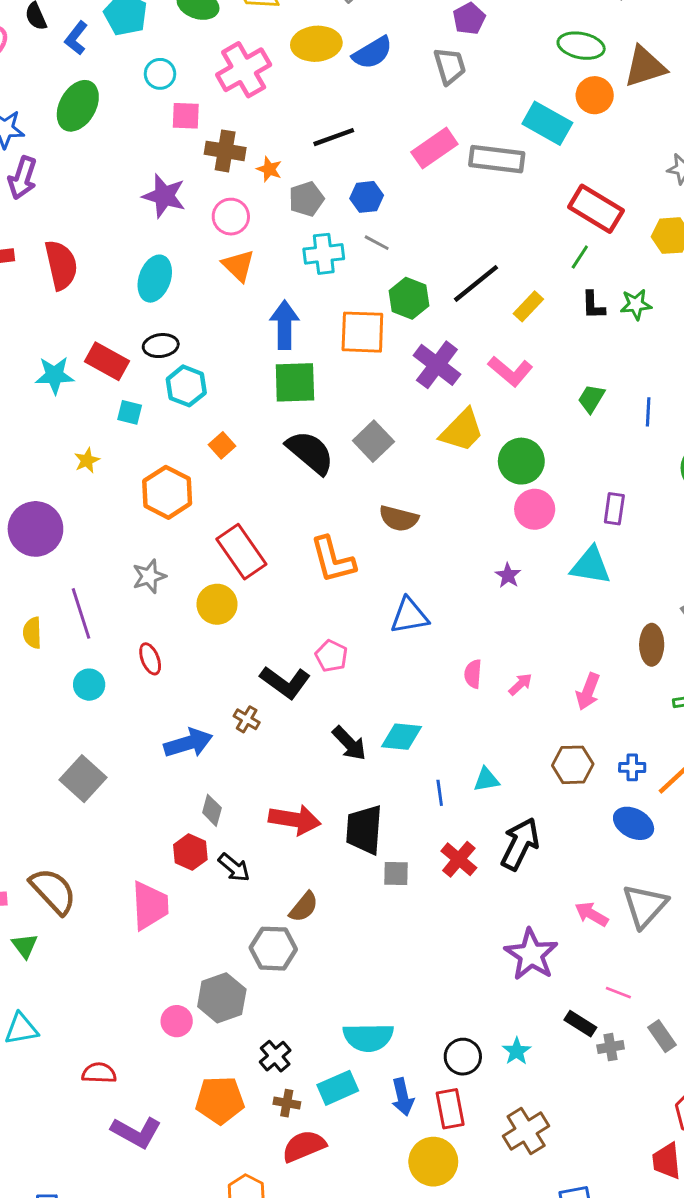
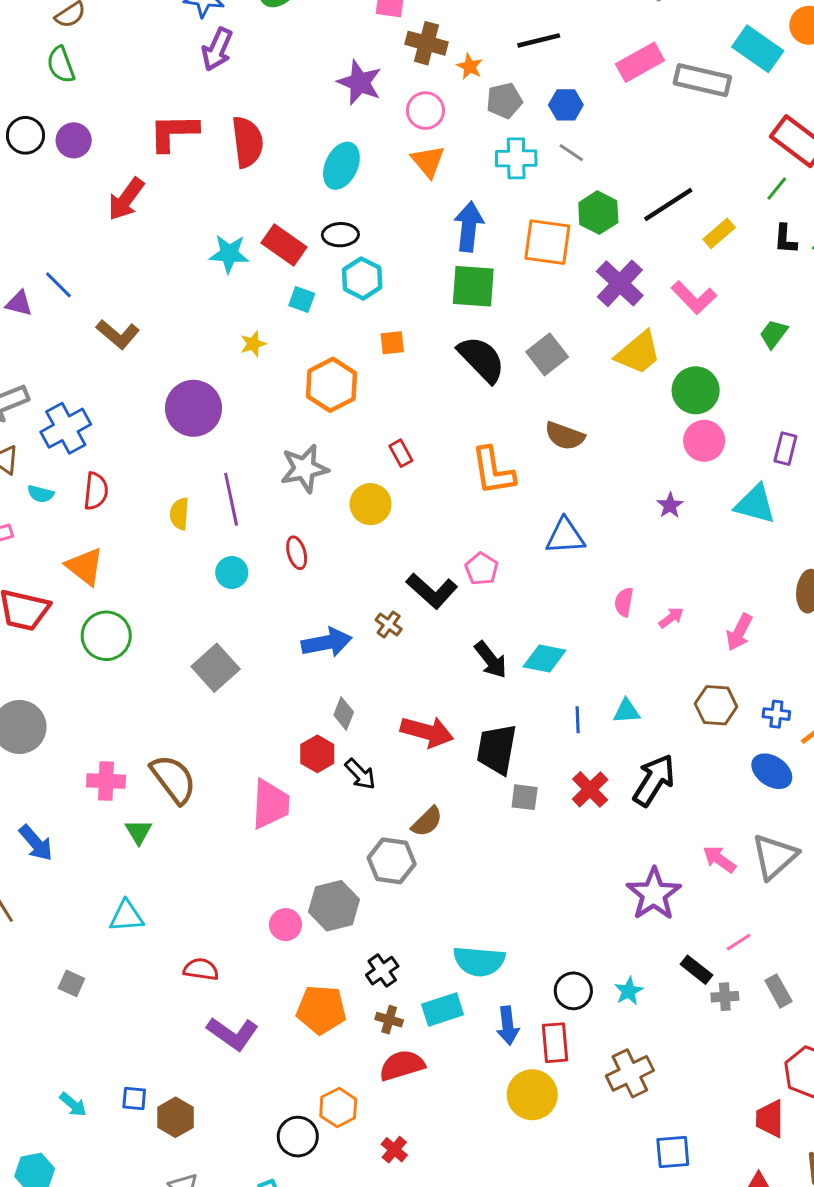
orange square: (222, 445) -> (392, 343), turned 30
red rectangle: (241, 552) -> (401, 453), size x0.5
gray star: (149, 576) -> (304, 469), size x1.4
pink line: (618, 993) -> (739, 942), turned -60

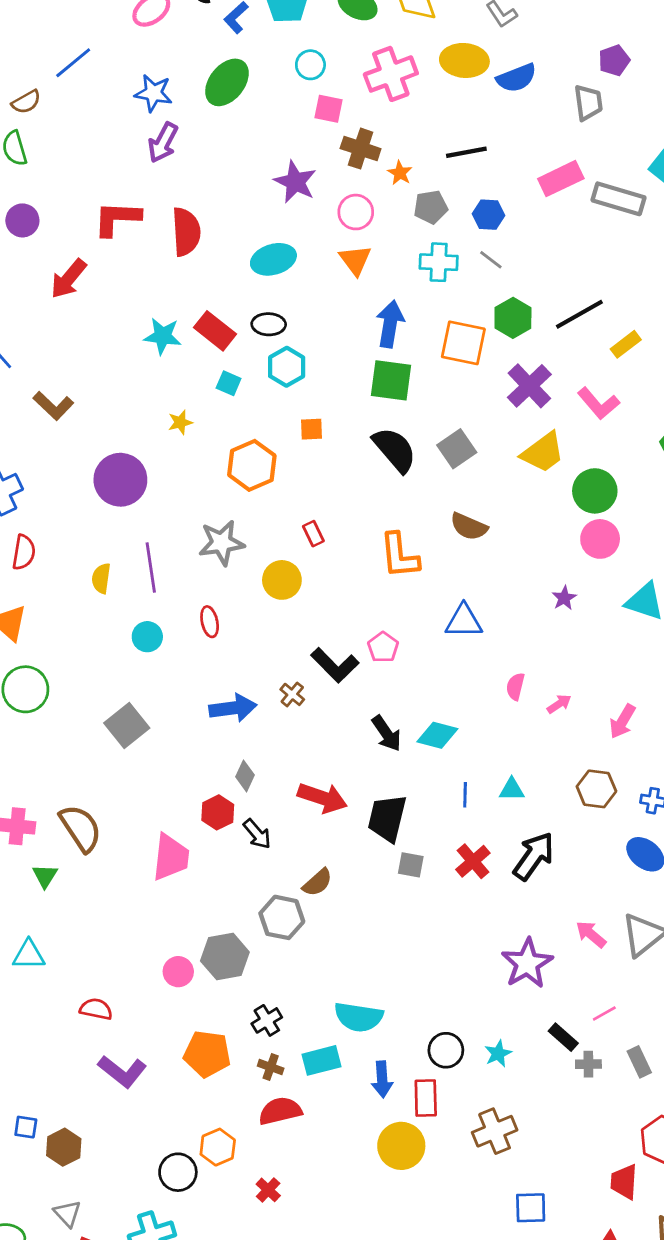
cyan ellipse: (341, 166) -> (273, 259), turned 45

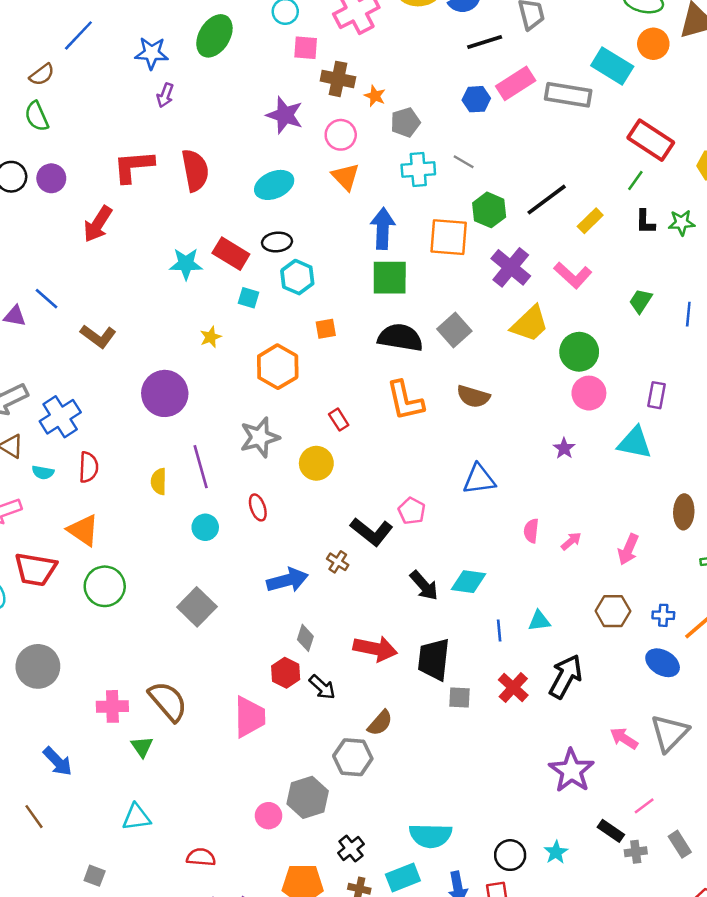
purple arrow: (163, 143) -> (165, 95), size x0.7
black line: (466, 152) -> (485, 42), moved
blue hexagon: (488, 215) -> (476, 99), moved
black semicircle: (395, 450) -> (400, 338), turned -33
orange L-shape: (399, 556) -> (405, 401), moved

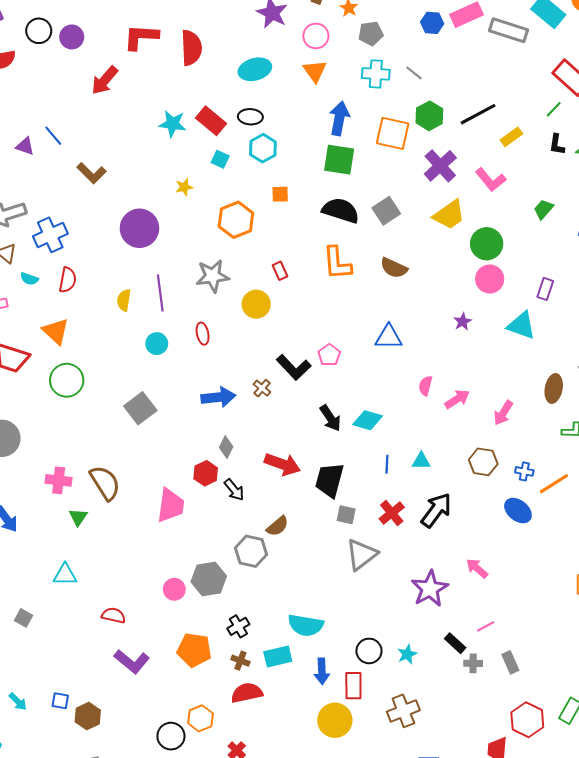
pink arrow: (571, 541) -> (457, 399), size x1.4
gray triangle: (669, 733) -> (362, 555), moved

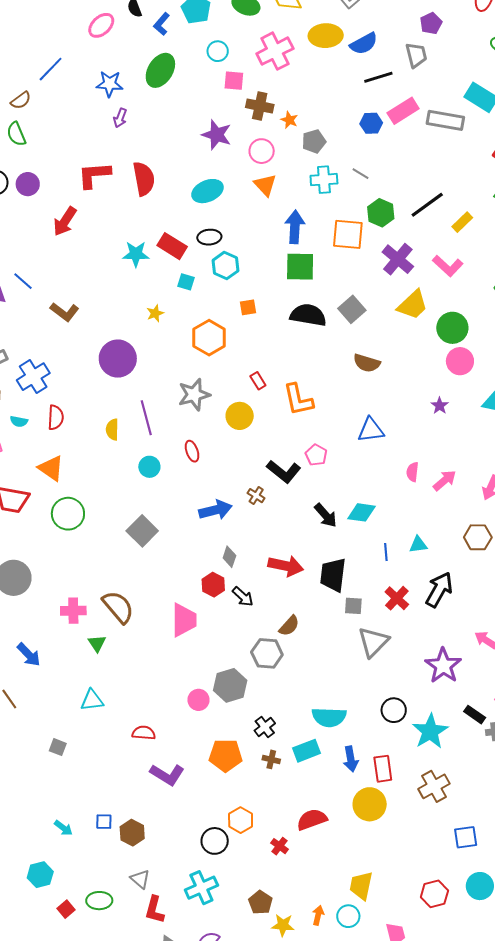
orange L-shape: (337, 263) -> (298, 400), moved
black circle: (369, 651) -> (394, 710), moved
cyan star: (407, 654) -> (430, 731), size x1.8
red semicircle: (247, 693) -> (312, 819), moved

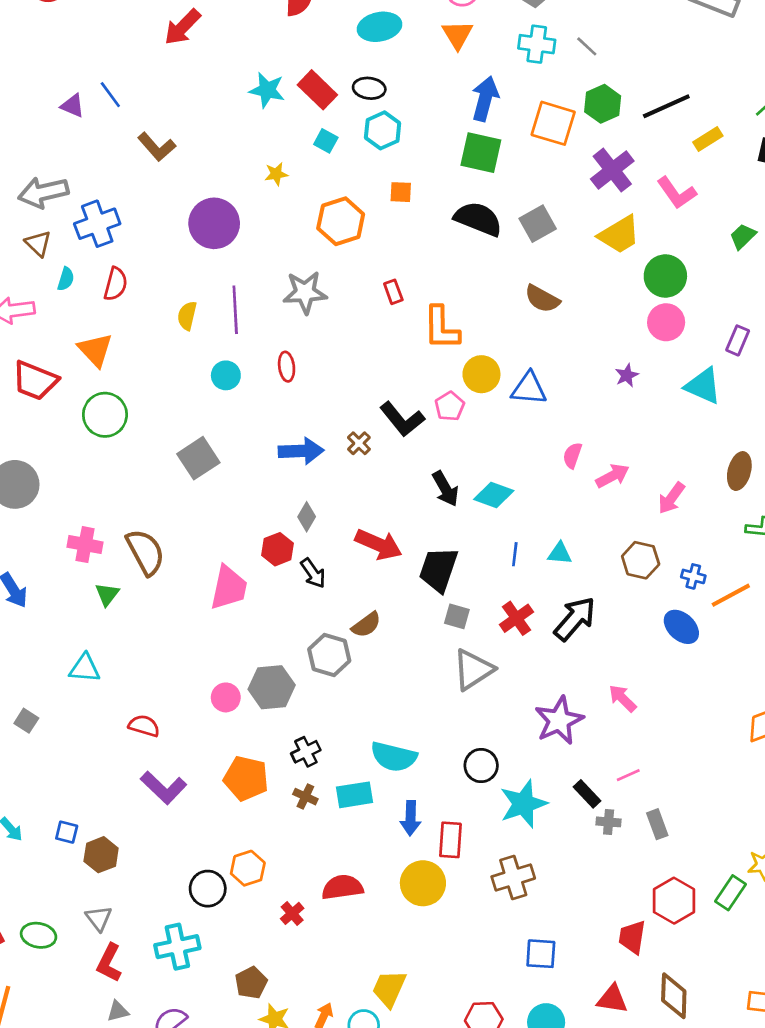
yellow circle: (240, 416) -> (481, 374), moved
cyan semicircle: (19, 421) -> (66, 279), turned -96

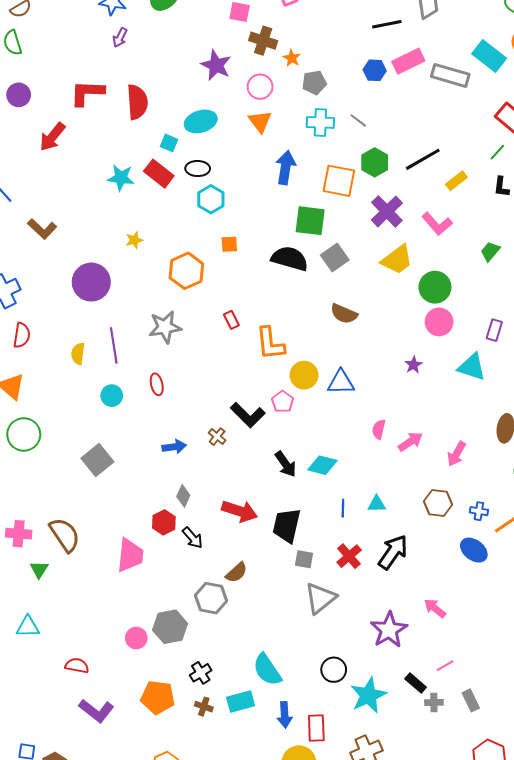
cyan square: (326, 141) -> (169, 143), moved
green square: (481, 153) -> (310, 221), moved
blue arrow: (301, 451) -> (174, 447), size x0.7
cyan semicircle: (394, 757) -> (267, 670), turned 48

